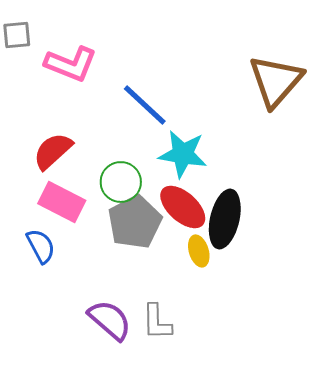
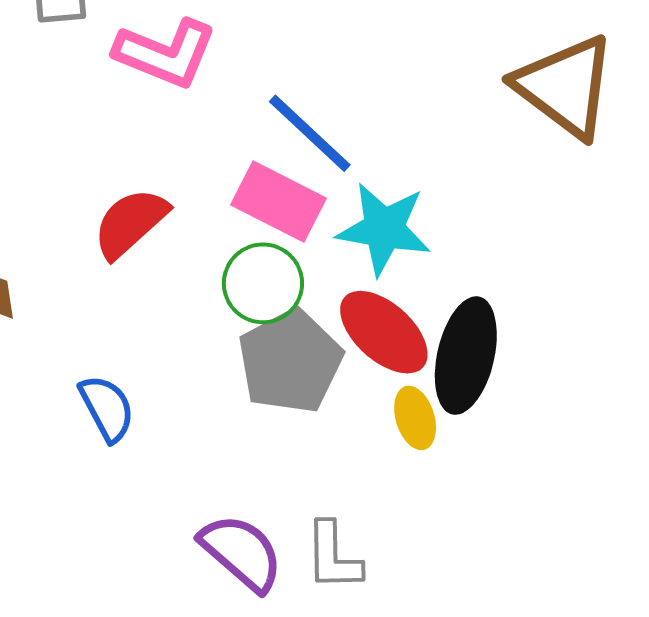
brown triangle: (276, 81) -> (565, 86), turned -34
pink rectangle: (62, 202) -> (279, 201), moved

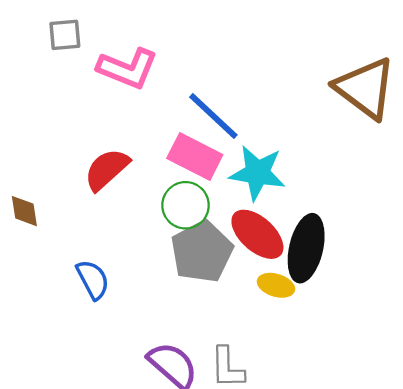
yellow ellipse: (415, 418) -> (276, 285), turned -56

